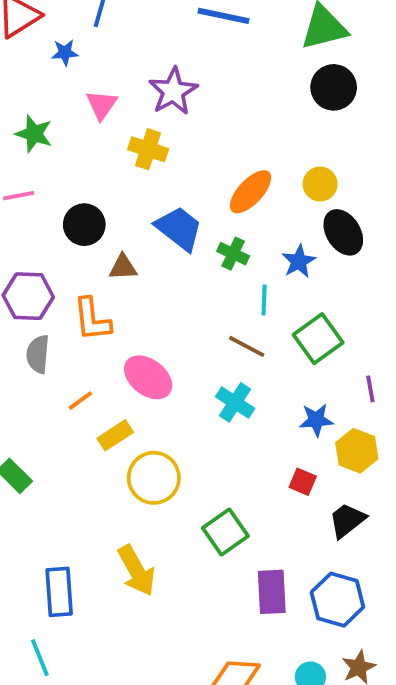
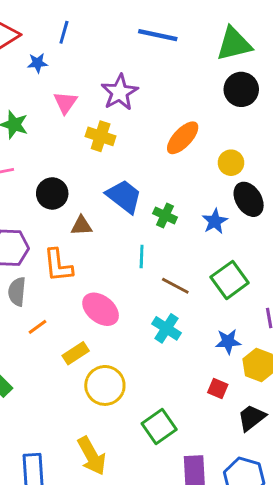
orange ellipse: (251, 192) -> (183, 138), moved
cyan line: (264, 300) -> (142, 256), moved
orange line: (80, 401) -> (38, 327), moved

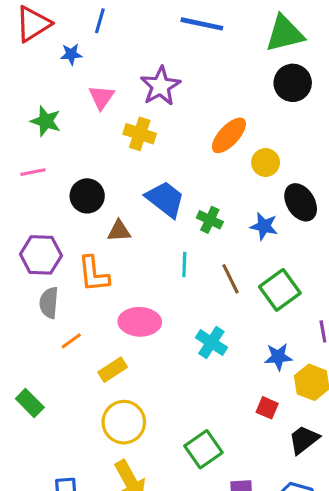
yellow circle: (231, 163) -> (266, 162), moved
blue star: (215, 221) -> (264, 226), turned -30
brown line: (175, 286) -> (231, 279), moved, turned 36
pink ellipse: (101, 309) -> (140, 322), turned -36
yellow circle: (105, 385) -> (124, 422), moved

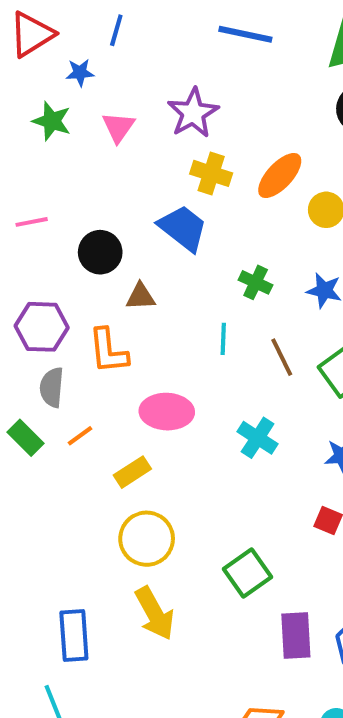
green star: (46, 121) -> (52, 121), moved
yellow cross: (140, 134) -> (211, 173), moved
blue trapezoid: (165, 199) -> (183, 228), moved
green rectangle: (30, 403) -> (26, 438), moved

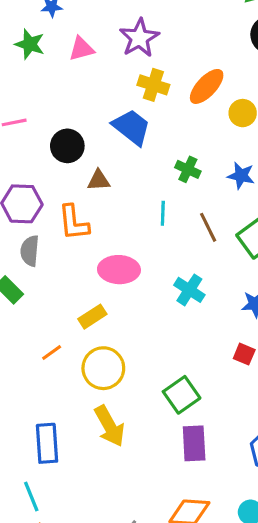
pink triangle: (118, 127) -> (81, 49), turned 40
orange line: (80, 436) -> (52, 353), moved
purple rectangle: (296, 636) -> (194, 443), moved

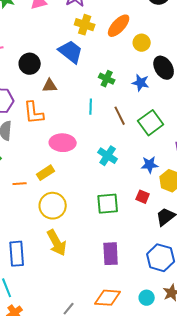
orange line: (52, 353) -> (20, 184), moved, turned 32
green square: (182, 395) -> (108, 204), moved, turned 30

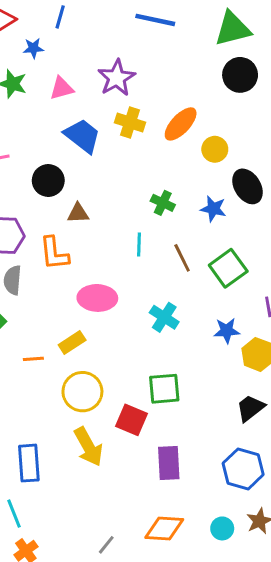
blue trapezoid: (71, 52) -> (82, 136), moved
red square: (143, 197) -> (132, 420), moved, size x1.5

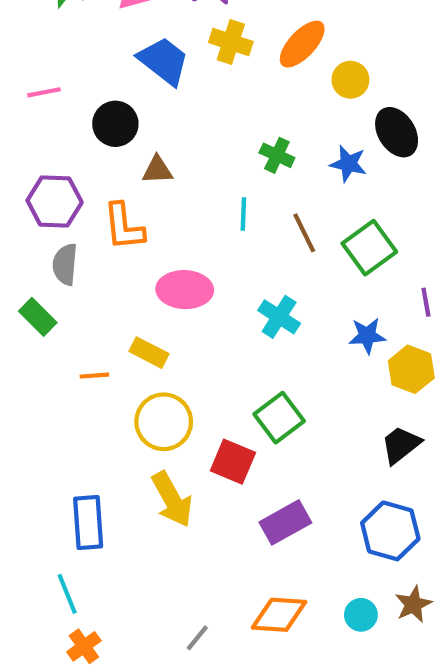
yellow rectangle: (72, 343) -> (149, 353), turned 60
green square: (164, 389) -> (279, 418), turned -32
purple rectangle: (169, 463) -> (285, 522), turned 64

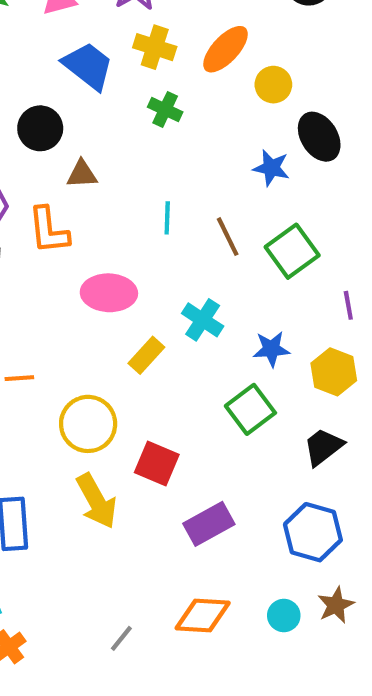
green cross: (277, 155) -> (165, 110), moved
blue star: (367, 336) -> (271, 349), moved
yellow rectangle: (149, 353) -> (146, 355), moved, turned -75
green square: (279, 418) -> (250, 409), moved

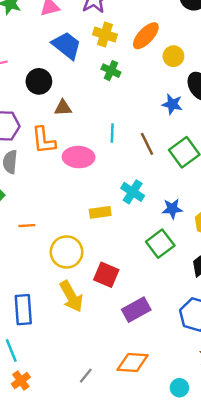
pink ellipse: (109, 293) -> (79, 157), moved
yellow rectangle: (146, 355) -> (100, 212), turned 40
cyan circle: (284, 615) -> (179, 388), moved

